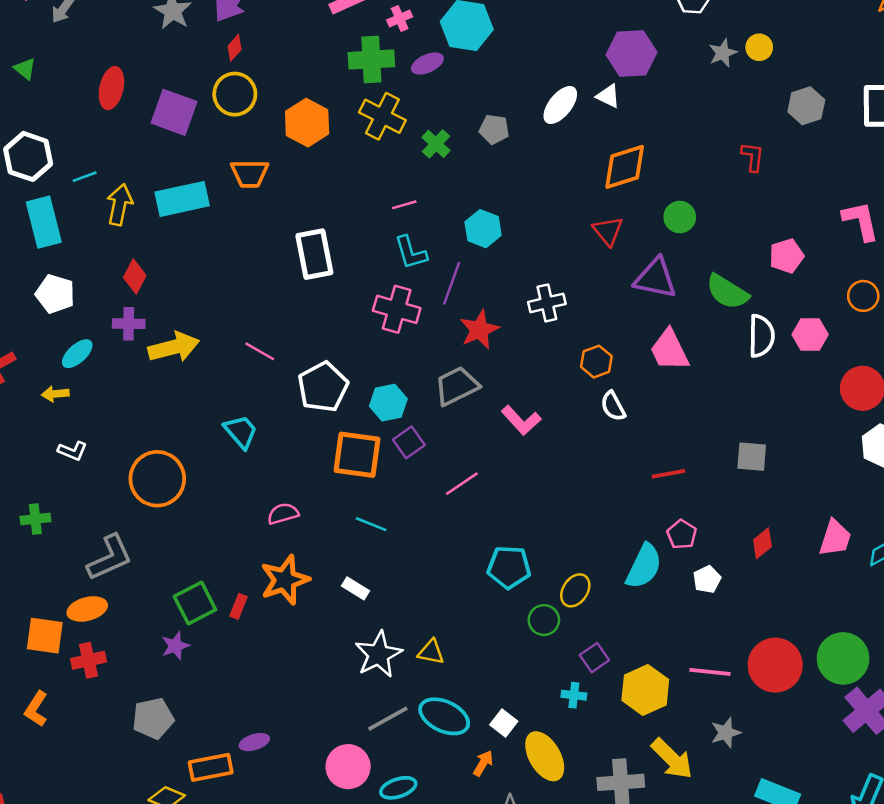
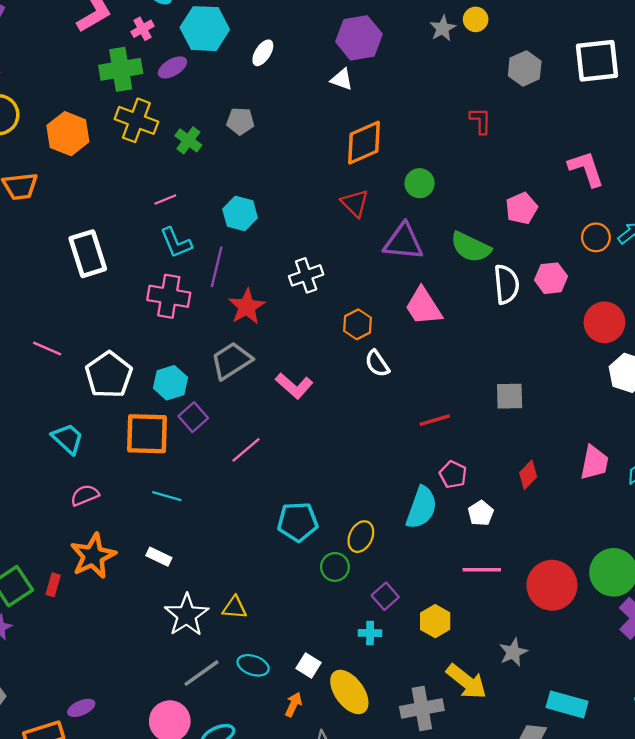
white ellipse: (560, 105) -> (263, 53), moved, size x0.7
cyan trapezoid: (241, 432) -> (68, 439), moved
pink line: (710, 672) -> (482, 570), moved
yellow hexagon: (645, 690) -> (435, 621), size x0.7
cyan ellipse: (444, 716) -> (253, 665), size x0.7

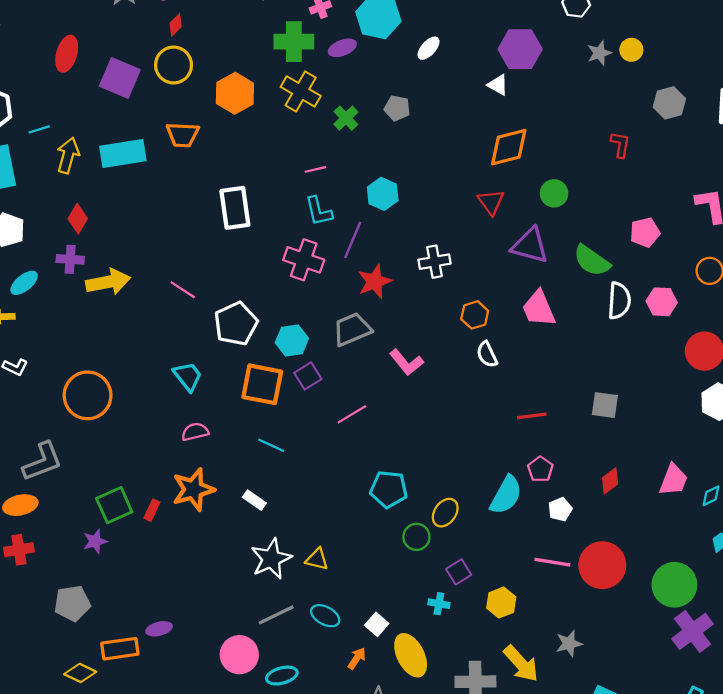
red circle: (552, 585) -> (602, 565), moved

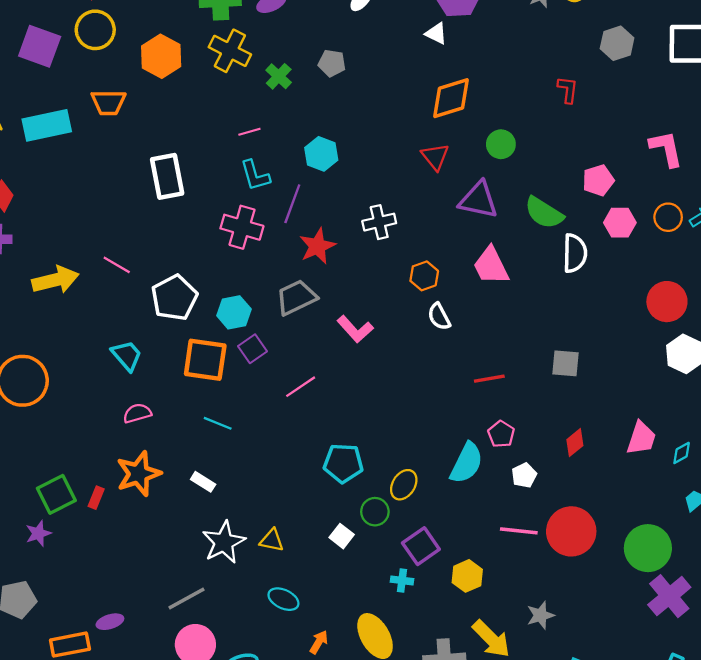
yellow arrow: (108, 282) -> (55, 280), moved
pink hexagon: (662, 302) -> (620, 223), moved
purple square: (459, 572) -> (421, 546), size x1.4
gray line: (276, 615) -> (187, 598), moved
white square: (377, 624) -> (342, 536), moved

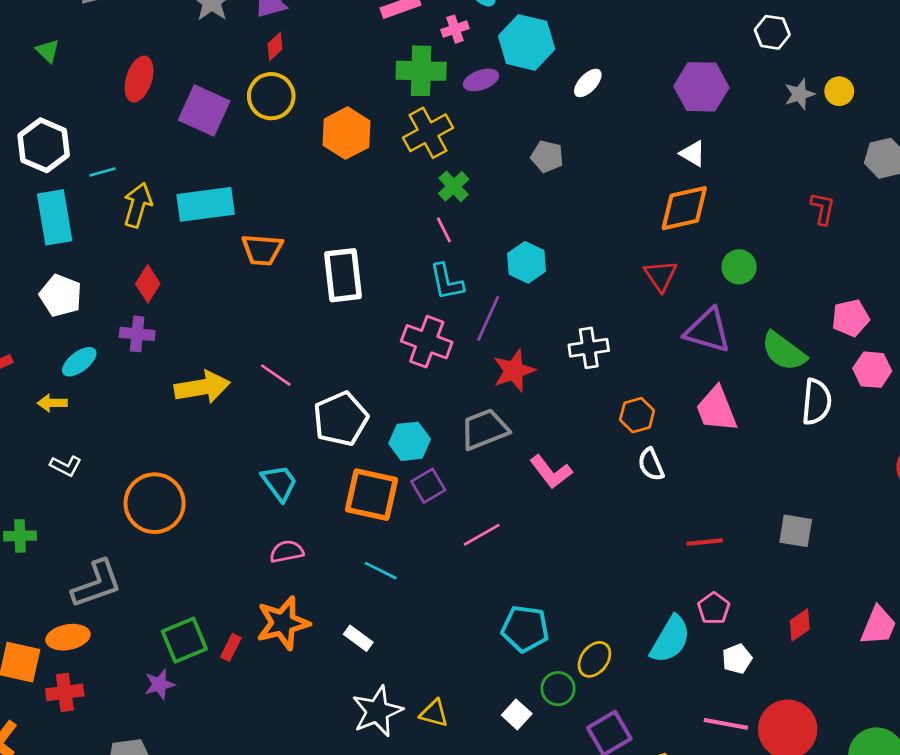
white triangle: (436, 33) -> (693, 154), moved
yellow cross: (230, 51) -> (428, 133), turned 30
green cross: (279, 76) -> (454, 186), moved
orange trapezoid: (108, 102) -> (262, 250), moved
pink line: (249, 132) -> (444, 230), turned 75

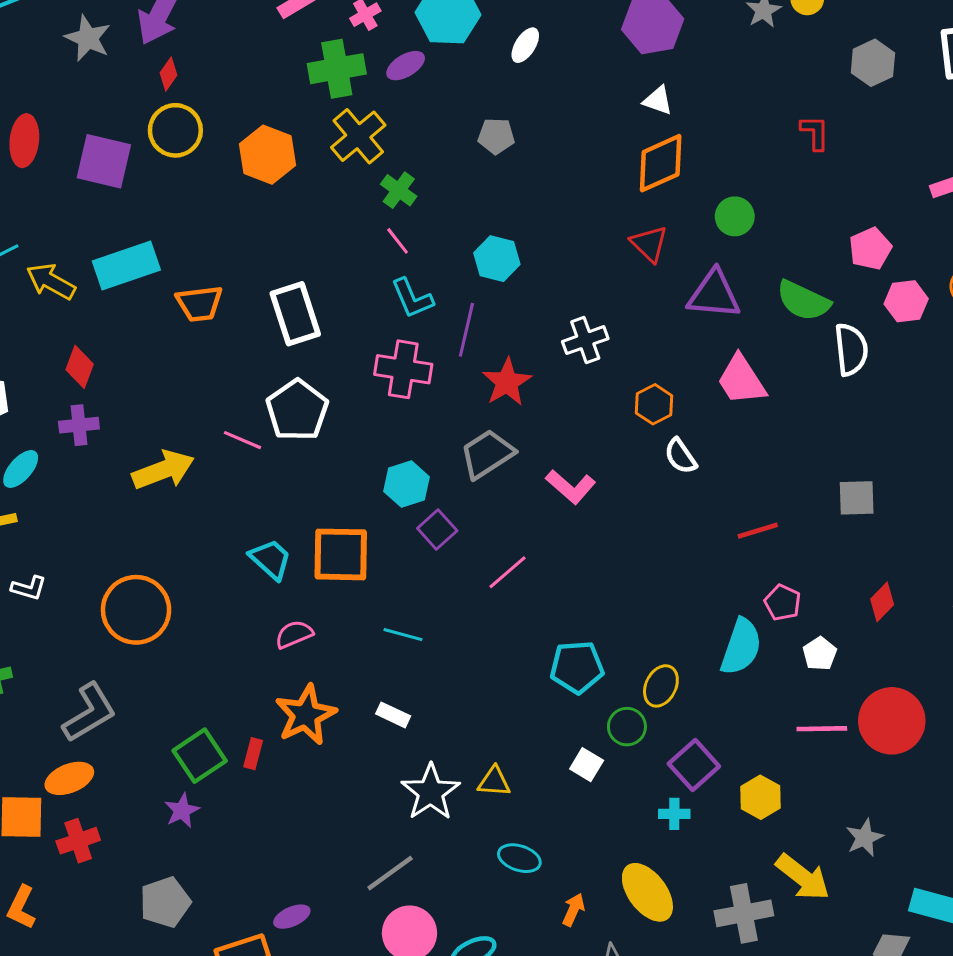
yellow arrow: (138, 205) -> (51, 281), turned -66
white pentagon: (341, 419) -> (297, 410), moved
orange square: (371, 495) -> (341, 554), moved

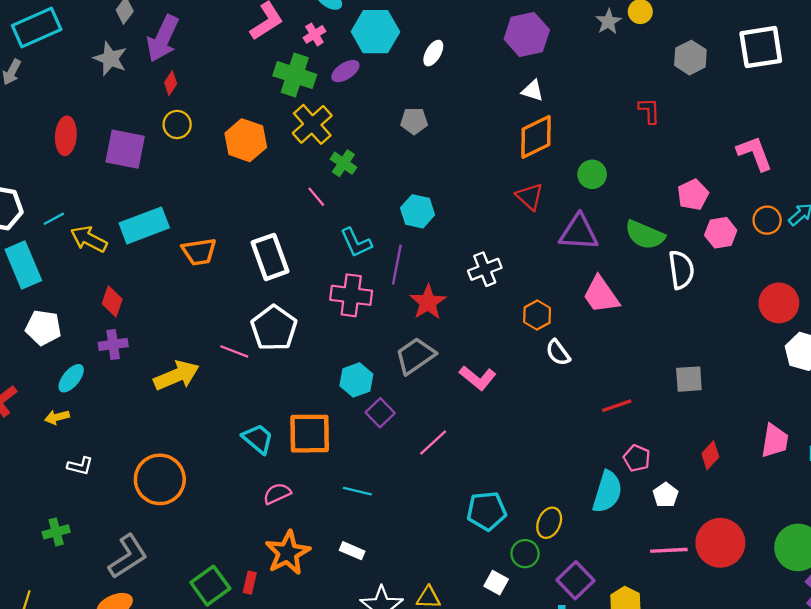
green cross: (337, 69) -> (295, 75), turned 30
yellow circle: (175, 130) -> (177, 124), size x0.7
pink line: (398, 241) -> (316, 197), moved

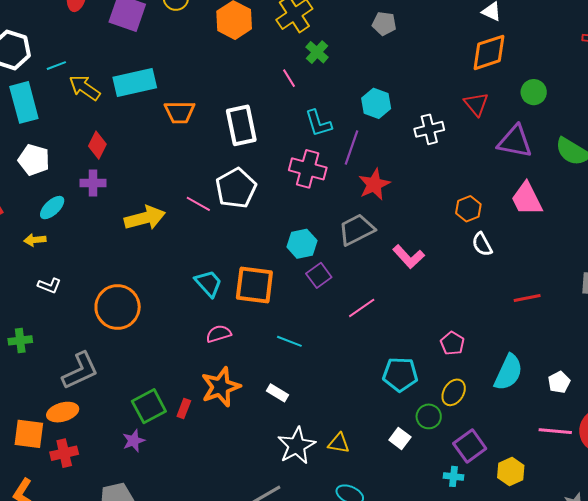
white cross: (485, 269) -> (429, 129), moved
pink pentagon: (637, 458) -> (452, 343), moved

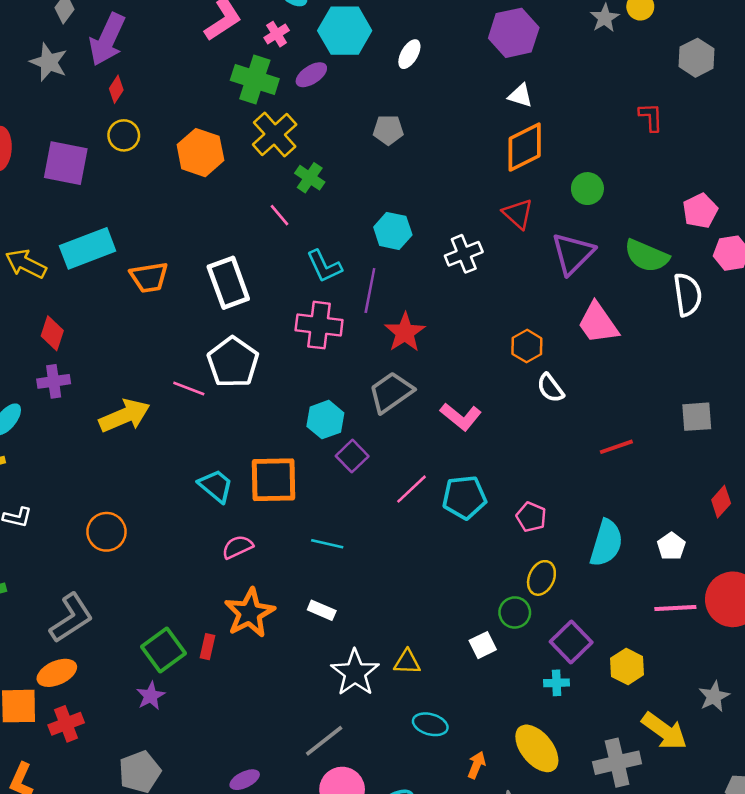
purple triangle: (515, 141) -> (573, 254), turned -48
orange circle: (118, 307) -> (106, 532), size x0.7
cyan pentagon: (400, 374) -> (464, 497), moved
white square: (400, 438) -> (483, 645), turned 35

